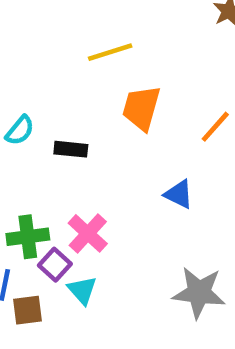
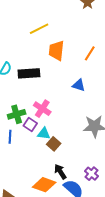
black rectangle: (71, 149) -> (29, 73), size x1.5
cyan triangle: (82, 290) -> (44, 134), turned -32
brown square: (27, 310) -> (54, 144), moved, turned -32

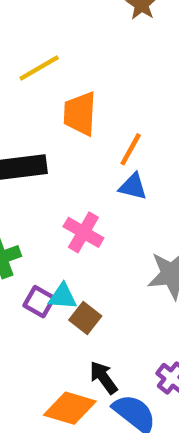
orange line: (90, 53) -> (131, 149), moved
pink cross: (42, 109) -> (83, 232), moved
purple square: (30, 124) -> (39, 302), moved

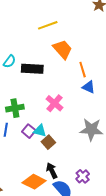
orange trapezoid: (80, 114) -> (63, 49), turned 125
orange line: (131, 149) -> (83, 70), turned -56
blue triangle: (133, 187) -> (89, 87), moved

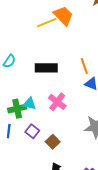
orange trapezoid: (63, 49) -> (63, 16), moved
black rectangle: (32, 69) -> (46, 68), moved
cyan triangle: (40, 131) -> (29, 104), moved

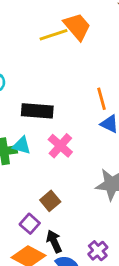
black rectangle: (46, 68) -> (37, 111), moved
purple square: (32, 131) -> (30, 224), moved

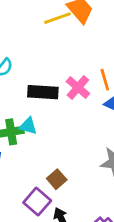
pink cross: (60, 146) -> (78, 88), moved
purple square: (30, 224) -> (37, 202), size x1.4

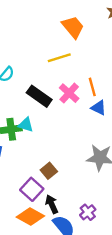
yellow line: (57, 18) -> (59, 58), moved
black rectangle: (43, 92) -> (39, 96), turned 30

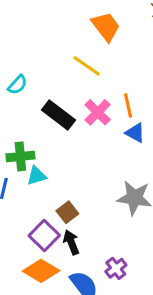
yellow line: (59, 58) -> (87, 66), turned 50
cyan triangle: (26, 125) -> (37, 176), moved, turned -35
black arrow: (52, 204) -> (71, 242), moved

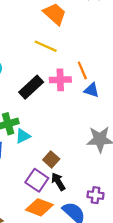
pink cross: (98, 112) -> (60, 80), turned -36
black rectangle: (58, 115) -> (31, 87), turned -70
purple cross: (116, 268) -> (95, 195), turned -35

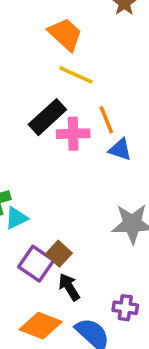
yellow line: (46, 46) -> (76, 75), moved
black rectangle: (31, 87) -> (47, 117), moved
purple square: (37, 180) -> (36, 264), moved

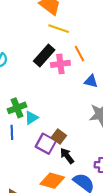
blue triangle: (120, 149) -> (91, 81), moved

